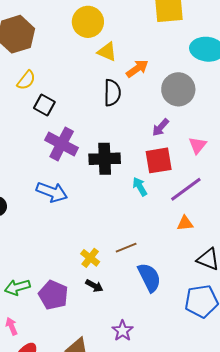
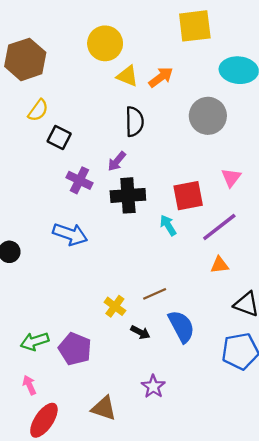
orange arrow: (137, 69) -> (161, 77), moved
purple arrow: (160, 127) -> (117, 161), moved
purple cross: (62, 144) -> (79, 180), size x0.7
black arrow: (94, 286) -> (140, 332), moved

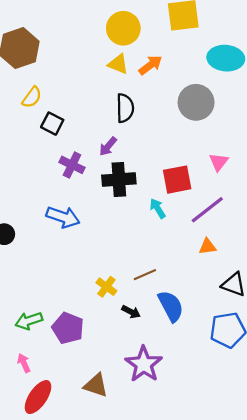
yellow circle: (105, 43) -> (123, 28), moved
purple star: (153, 386) -> (144, 364), size x1.6

